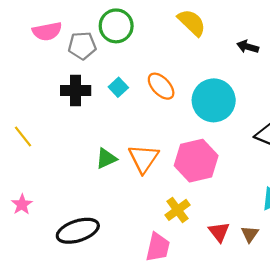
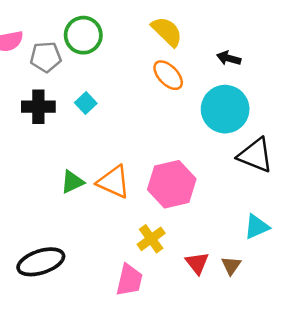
orange ellipse: (161, 86) -> (168, 75), moved
cyan circle: (214, 100) -> (225, 109), moved
orange triangle: (144, 158) -> (114, 182), turned -40

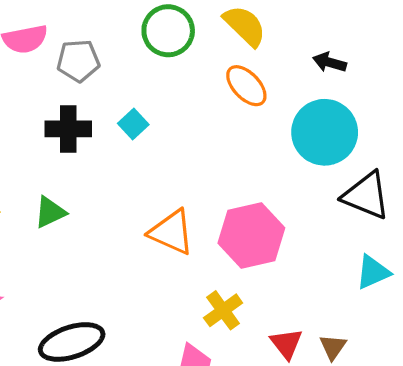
green circle: (83, 35) -> (168, 31), moved
green triangle: (72, 182) -> (50, 212), moved
cyan triangle: (257, 227) -> (373, 272), moved

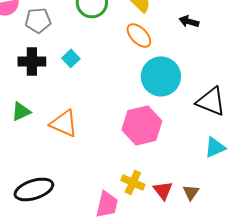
cyan circle: (325, 132) -> (161, 76), moved
orange triangle: (171, 232) -> (64, 123), moved
yellow cross: (223, 310) -> (133, 182), moved, turned -30

